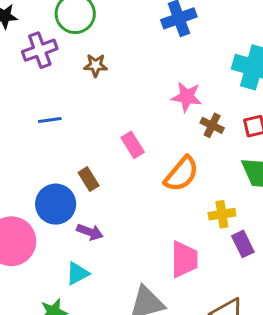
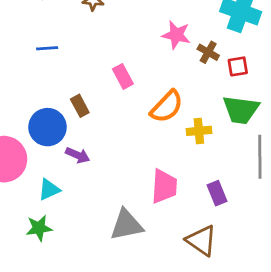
brown cross: (212, 125) -> (208, 52), moved
yellow cross: (222, 214) -> (199, 131), moved
purple rectangle: (243, 244) -> (217, 193), moved
cyan triangle: (77, 273) -> (49, 189), moved

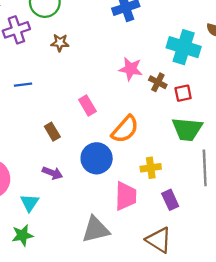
blue circle: (47, 127) -> (97, 158), moved
yellow cross: (199, 131) -> (151, 168), moved
cyan triangle: (49, 189) -> (30, 203), turned -30

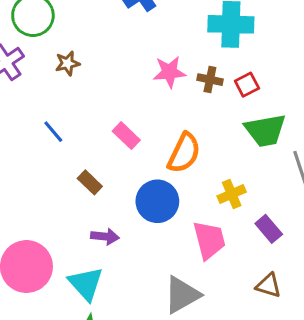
blue line: (23, 85) -> (53, 132), moved, turned 72
cyan triangle: (30, 203) -> (86, 284), size x1.4
brown triangle: (159, 240) -> (268, 285), size x0.7

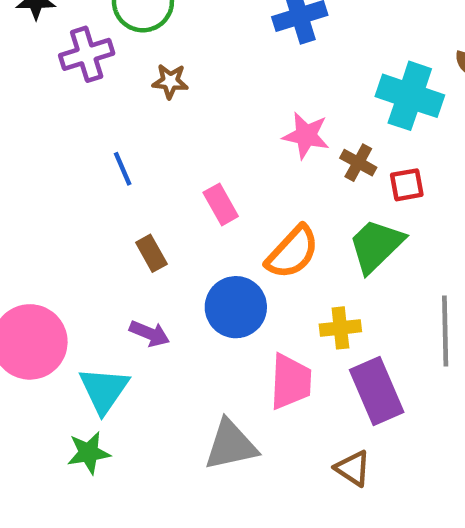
green trapezoid: (265, 130) -> (376, 246), moved, turned 129
purple rectangle: (269, 229) -> (377, 391), size x1.6

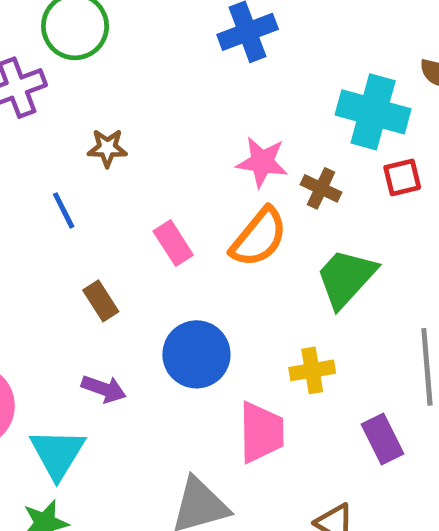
brown star: (170, 81) -> (107, 148), moved
red square: (407, 185) -> (402, 177), moved
orange semicircle: (292, 252) -> (259, 237), moved
purple rectangle: (377, 391) -> (383, 439), moved, size x0.7

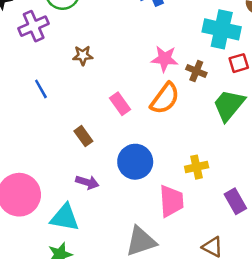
blue line: (64, 210) -> (41, 89), moved
green trapezoid: (346, 278) -> (229, 105), moved
cyan triangle: (58, 454) -> (65, 218), turned -48

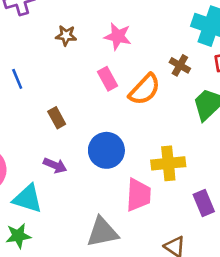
pink star: (165, 59) -> (118, 36), moved
blue line: (41, 89) -> (17, 79), moved
pink rectangle: (120, 104) -> (108, 79), moved
yellow cross: (197, 167) -> (168, 163), size x1.4

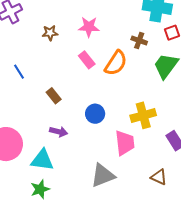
blue circle: (106, 150) -> (95, 114), size x0.7

